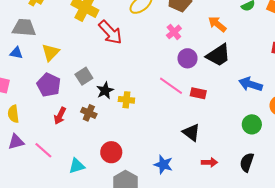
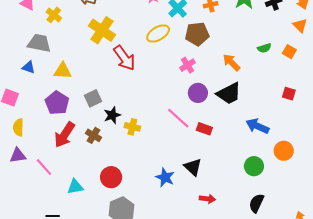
yellow triangle: (51, 52) -> (63, 71), turned 42
red arrow: (60, 116) -> (64, 135), size x1.5
black semicircle: (247, 162) -> (256, 203), moved
blue star: (163, 164) -> (165, 177), moved

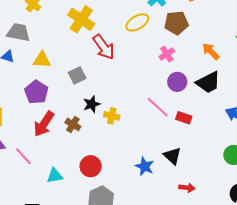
gray square: (93, 98) -> (77, 75), moved

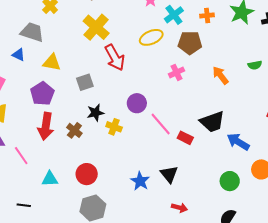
purple circle: (177, 82) -> (137, 103), moved
black trapezoid: (208, 82) -> (212, 122), moved
red arrow: (44, 124) -> (46, 126), turned -32

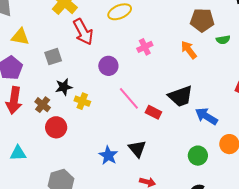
brown pentagon: (190, 43) -> (202, 20), moved
purple circle: (137, 103) -> (108, 66), moved
red circle: (87, 174) -> (56, 127), moved

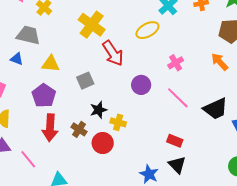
pink line: (129, 98) -> (178, 98), moved
red rectangle: (153, 112) -> (175, 141), moved
red circle: (56, 127) -> (103, 143), moved

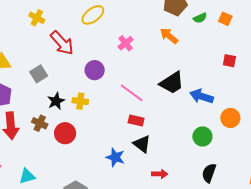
yellow cross: (92, 25) -> (37, 18), size x0.6
pink line: (178, 98) -> (132, 93), moved
yellow cross: (118, 122) -> (80, 101), moved

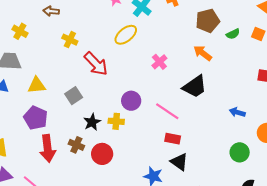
purple circle: (95, 70) -> (131, 101), moved
black trapezoid: (172, 83) -> (195, 87), moved
blue arrow: (202, 96) -> (237, 112), size x0.7

